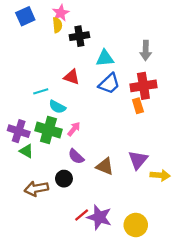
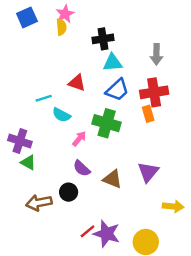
black cross: (79, 36) -> (103, 39), moved
green cross: (48, 130) -> (107, 123), moved
yellow arrow: (160, 175) -> (173, 206), moved

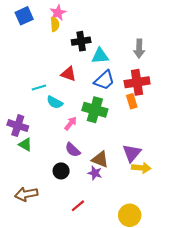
black cross: (103, 39) -> (81, 41), moved
brown arrow: (39, 203) -> (26, 194), moved
yellow arrow: (173, 206) -> (141, 168), moved
purple star: (107, 234) -> (95, 173), moved, size x0.6

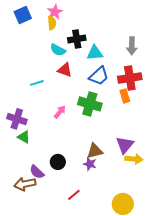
cyan semicircle: (55, 102) -> (58, 50), moved
pink arrow: (71, 123) -> (60, 112), moved
purple semicircle: (73, 150) -> (37, 172), moved
brown triangle: (100, 159) -> (95, 151), turned -36

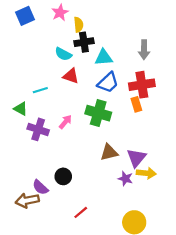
yellow semicircle: (52, 23) -> (79, 25), moved
purple cross: (17, 119) -> (38, 129), moved
green triangle: (24, 137) -> (21, 109), moved
brown triangle: (95, 151) -> (109, 152), moved
purple star: (90, 164) -> (125, 179), moved

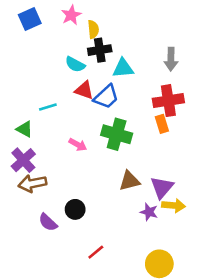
blue trapezoid: (108, 83) -> (106, 97), moved
pink arrow: (65, 122) -> (78, 145), turned 80
purple cross: (38, 129) -> (23, 160), moved, turned 30
brown arrow: (27, 200) -> (32, 183), moved

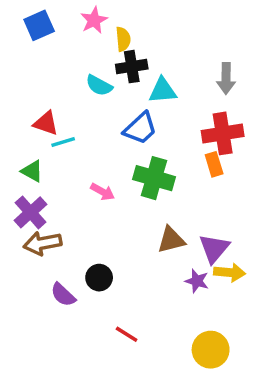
red triangle: (84, 90) -> (46, 123), moved
red line: (96, 252) -> (127, 334), turned 72

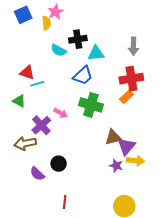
yellow semicircle: (123, 39) -> (46, 23), moved
orange rectangle: (214, 164) -> (126, 97), turned 64
purple cross: (30, 212) -> (41, 125), moved
brown triangle: (171, 240) -> (113, 137), moved
red line: (127, 334) -> (65, 202), moved, turned 64

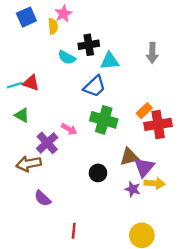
red cross: (131, 79) -> (158, 124), moved
cyan line: (37, 84) -> (15, 85), moved
black circle: (59, 164) -> (98, 173), moved

